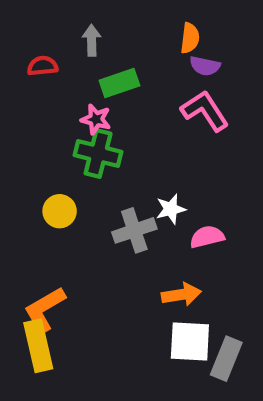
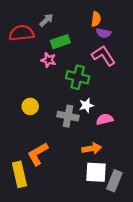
gray arrow: (92, 40) -> (46, 20), turned 48
red semicircle: (42, 66) -> (22, 33), size x1.6
green cross: (98, 153) -> (78, 77), moved
gray cross: (134, 230) -> (68, 116), turned 30
orange L-shape: (45, 309) -> (38, 154), moved

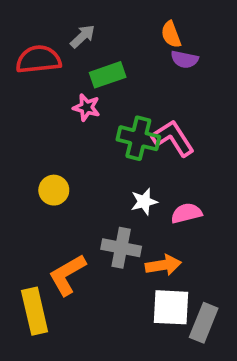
orange semicircle: (96, 19) -> (171, 34), turned 152
pink L-shape: (104, 56) -> (173, 138), moved
white star: (86, 105) -> (144, 202), moved
gray cross: (68, 116) -> (121, 248), moved

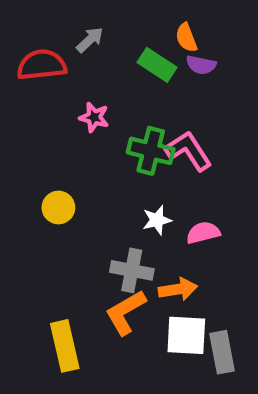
green rectangle: (108, 75) -> (157, 65), moved, turned 52
orange L-shape: (67, 275) -> (126, 312), moved
yellow rectangle: (35, 311) -> (65, 346), moved
gray rectangle: (204, 323) -> (222, 352), turned -33

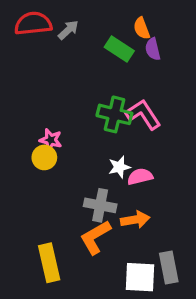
red semicircle: (42, 65) -> (33, 24), moved
purple semicircle: (201, 65) -> (153, 49), turned 65
pink star: (94, 117) -> (51, 140), moved
pink semicircle: (203, 233) -> (140, 177), moved
white square: (186, 335) -> (140, 277), moved

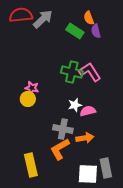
gray arrow: (68, 30) -> (43, 19), size x1.5

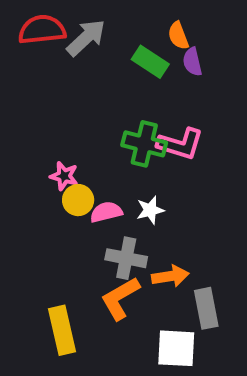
pink L-shape: (90, 72) -> (180, 144), turned 140
yellow circle: (28, 99) -> (78, 200), moved
pink semicircle: (88, 111) -> (106, 212), moved
gray rectangle: (106, 168) -> (206, 308), moved

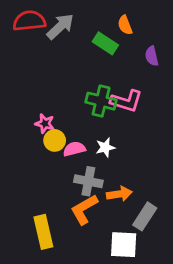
purple semicircle: (192, 62) -> (152, 56), moved
gray rectangle: (206, 308) -> (145, 216), turned 44

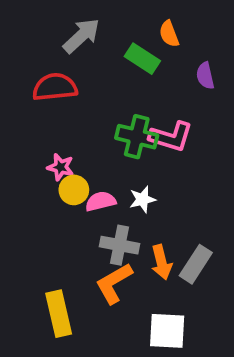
red semicircle: (29, 21) -> (55, 87), moved
orange arrow: (119, 194) -> (161, 262), turned 85
gray rectangle: (145, 216) -> (196, 264), moved

